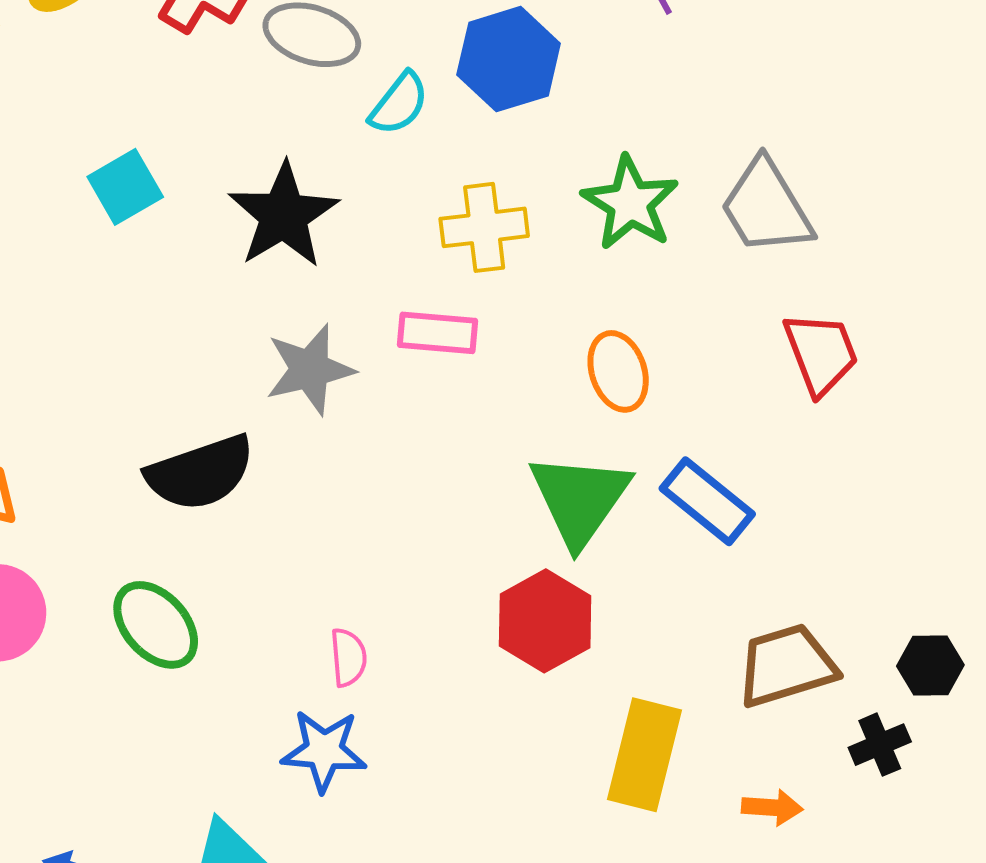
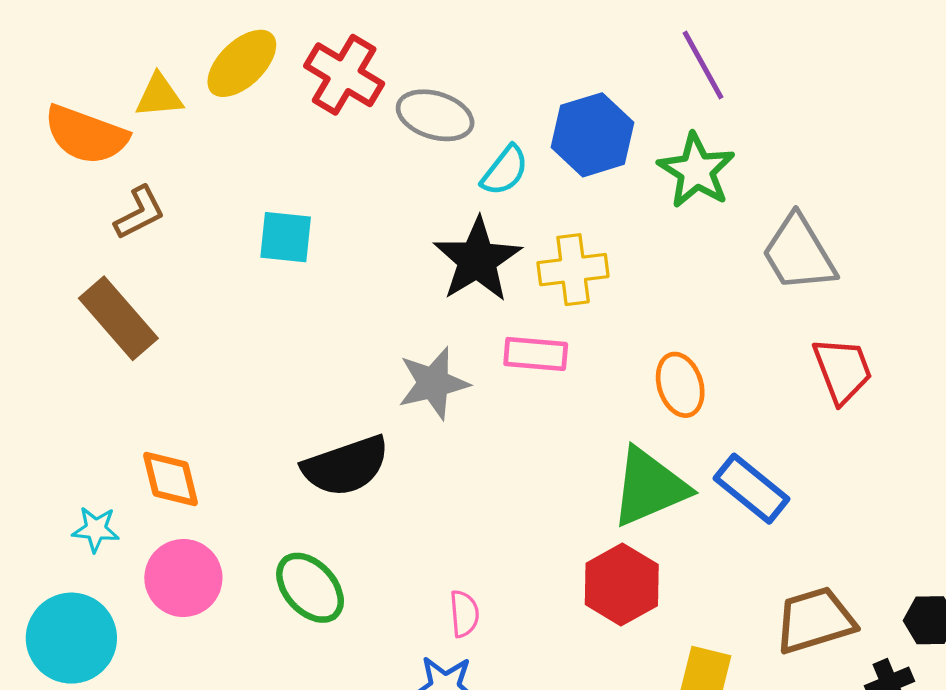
cyan square: (125, 187) -> (286, 237), turned 36
green star: (630, 203) -> (696, 171), moved
black star: (283, 215) -> (477, 260), moved
green triangle: (580, 499) -> (649, 487), turned 32

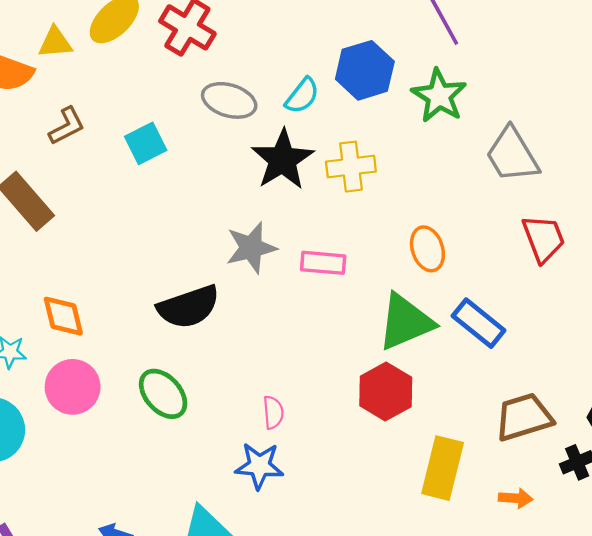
gray ellipse: (435, 115) -> (229, 100), moved
brown L-shape: (140, 213) -> (67, 126), moved
cyan square: (286, 237) -> (146, 143), turned -33
pink rectangle: (536, 354) -> (323, 263), moved

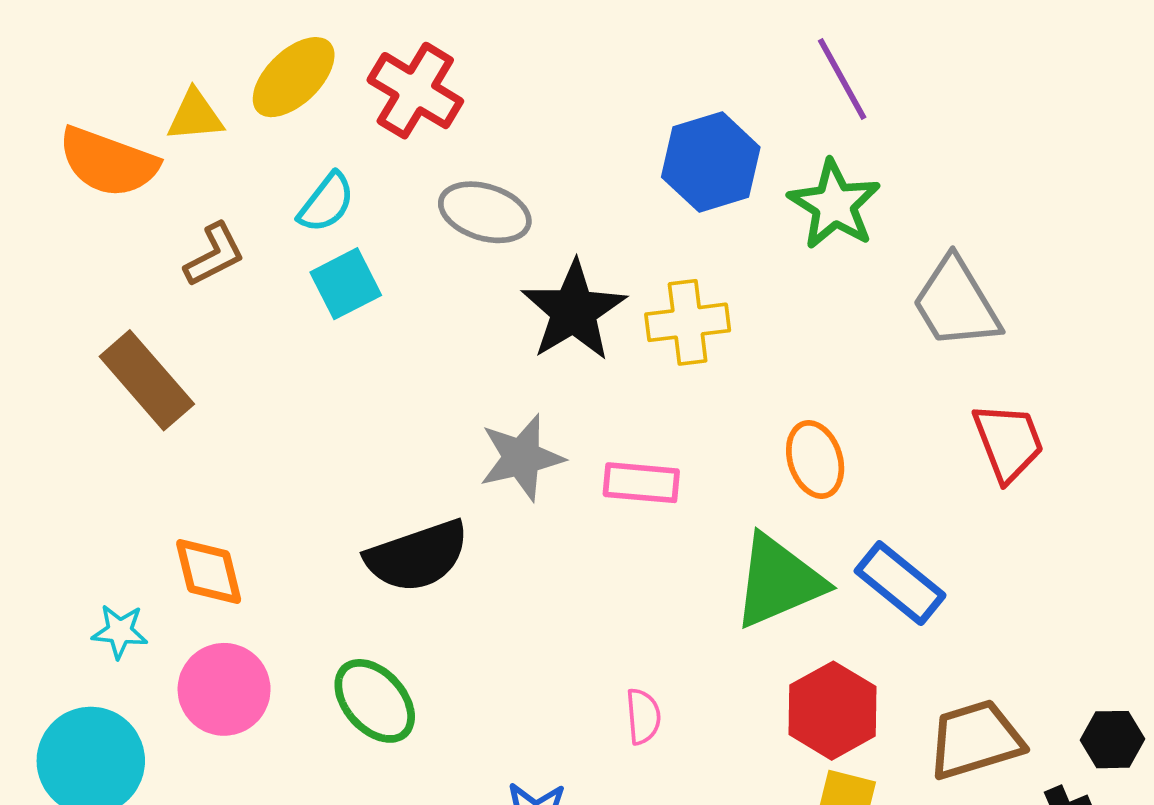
cyan semicircle: (302, 96) -> (326, 203), moved
red hexagon: (386, 392) -> (832, 711), moved
pink semicircle: (273, 412) -> (643, 716), moved

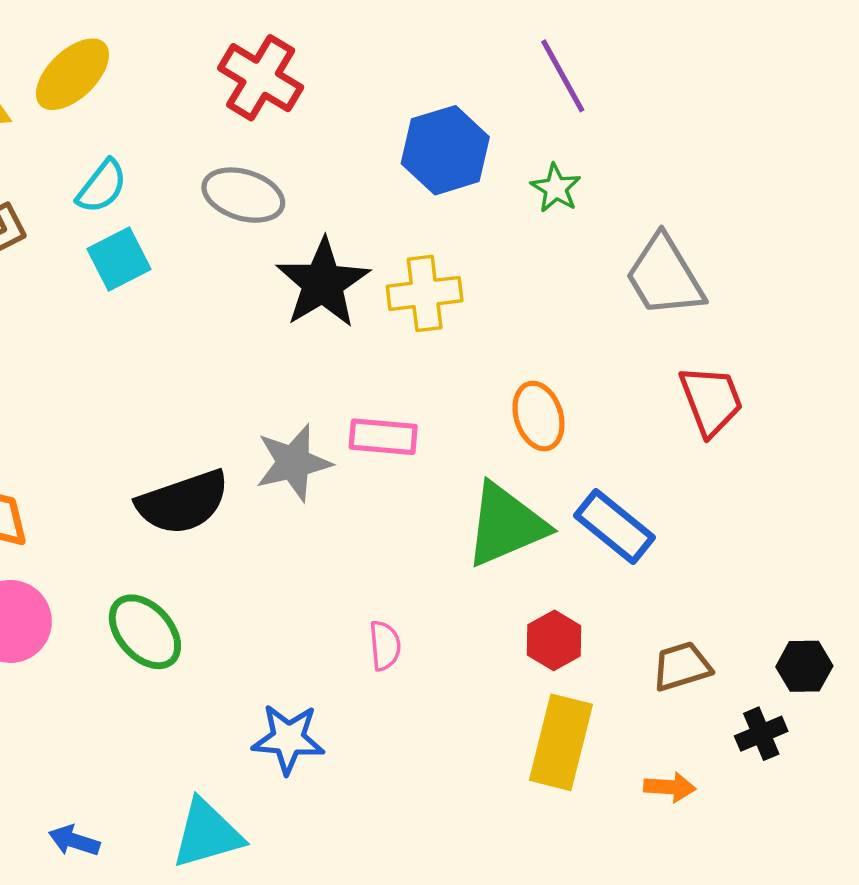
red cross: (415, 91) -> (261, 78), moved
green star: (834, 205) -> (556, 188), size x0.6
gray star: (522, 458) -> (293, 463), moved
red hexagon: (832, 711) -> (554, 640), size x0.7
brown trapezoid: (975, 740) -> (682, 666), size x0.7

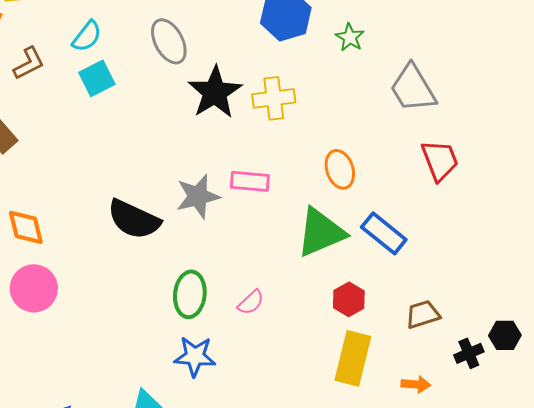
gray ellipse: (243, 195) -> (169, 41), turned 45
black semicircle: (183, 502) -> (134, 219), turned 44
green ellipse: (145, 632) -> (190, 294), moved, turned 48
pink semicircle: (385, 646) -> (251, 302), turned 52
black hexagon: (804, 666) -> (505, 335), moved

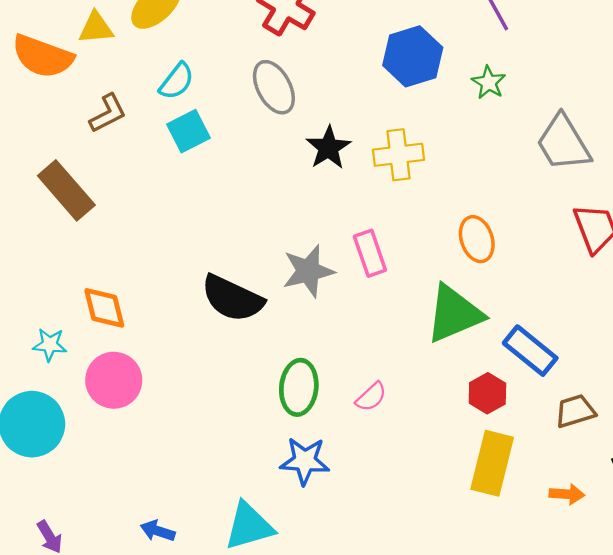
black star: (215, 92) -> (328, 148), size x0.7
pink rectangle: (250, 181) -> (370, 253), turned 66
blue rectangle: (384, 233) -> (530, 351), moved

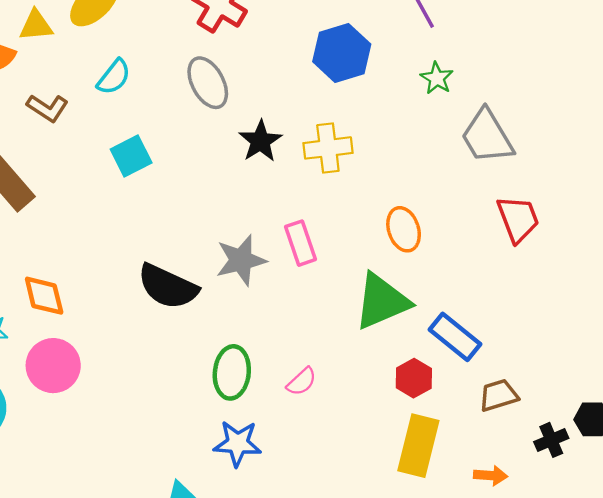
green star: (489, 82) -> (437, 78), moved
brown L-shape: (108, 113) -> (47, 108), turned 60
cyan square: (188, 131) -> (131, 156), moved

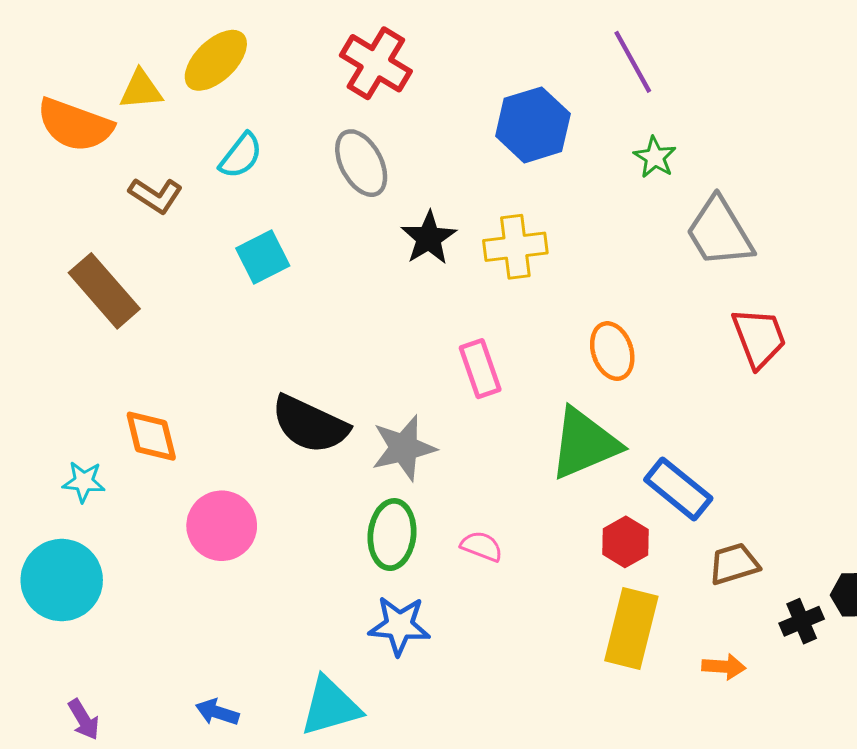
gray star: (241, 260) -> (404, 448), moved
pink circle: (53, 366) -> (222, 526), moved
pink semicircle: (302, 382) -> (482, 546), turned -116

